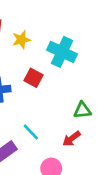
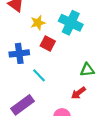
yellow star: (21, 40) -> (38, 23), moved
cyan line: (31, 132) -> (39, 75), moved

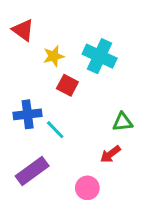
blue cross: (19, 53) -> (28, 114), moved

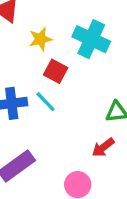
cyan line: (55, 130) -> (46, 102), moved

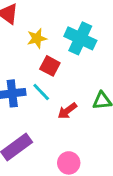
red arrow: (103, 147) -> (67, 111), moved

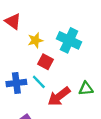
red arrow: (67, 111) -> (59, 96), size x1.5

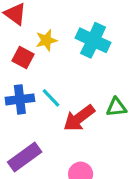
red square: (46, 62) -> (23, 57), moved

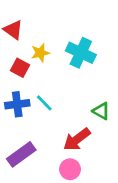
green triangle: (116, 107) -> (101, 111), turned 36
red arrow: (79, 118) -> (77, 139), moved

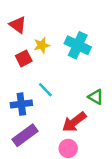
red square: (20, 68) -> (24, 58), turned 35
blue cross: (17, 104) -> (21, 104), moved

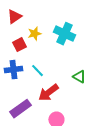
red triangle: (18, 25) -> (14, 17), turned 49
blue cross: (21, 104) -> (13, 70), moved
red arrow: (74, 122) -> (48, 93), moved

